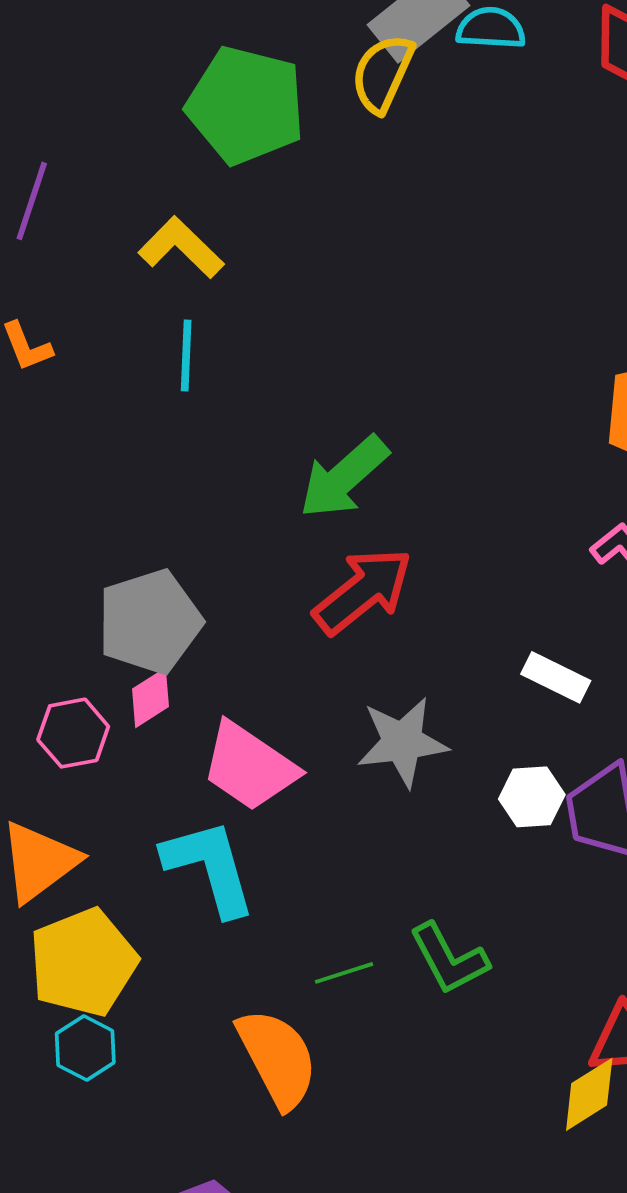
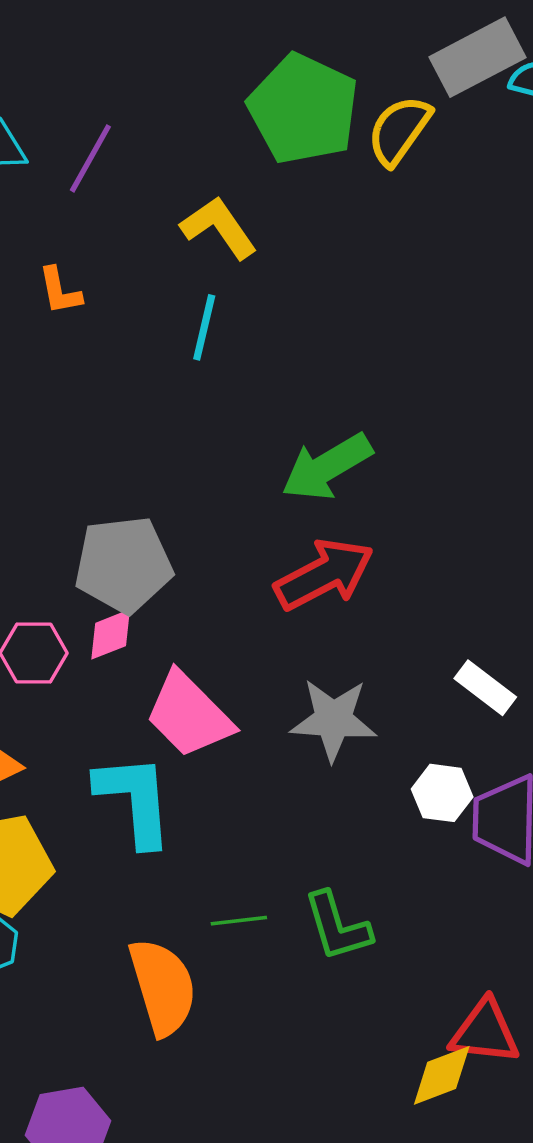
yellow semicircle: (383, 73) -> (399, 130), moved

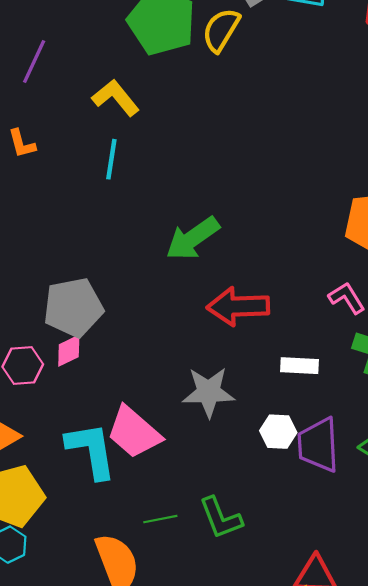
red arrow: (324, 574) -> (238, 306), moved, turned -150
white rectangle: (485, 688) -> (300, 366), turned -30
pink trapezoid: (189, 715) -> (134, 432), moved

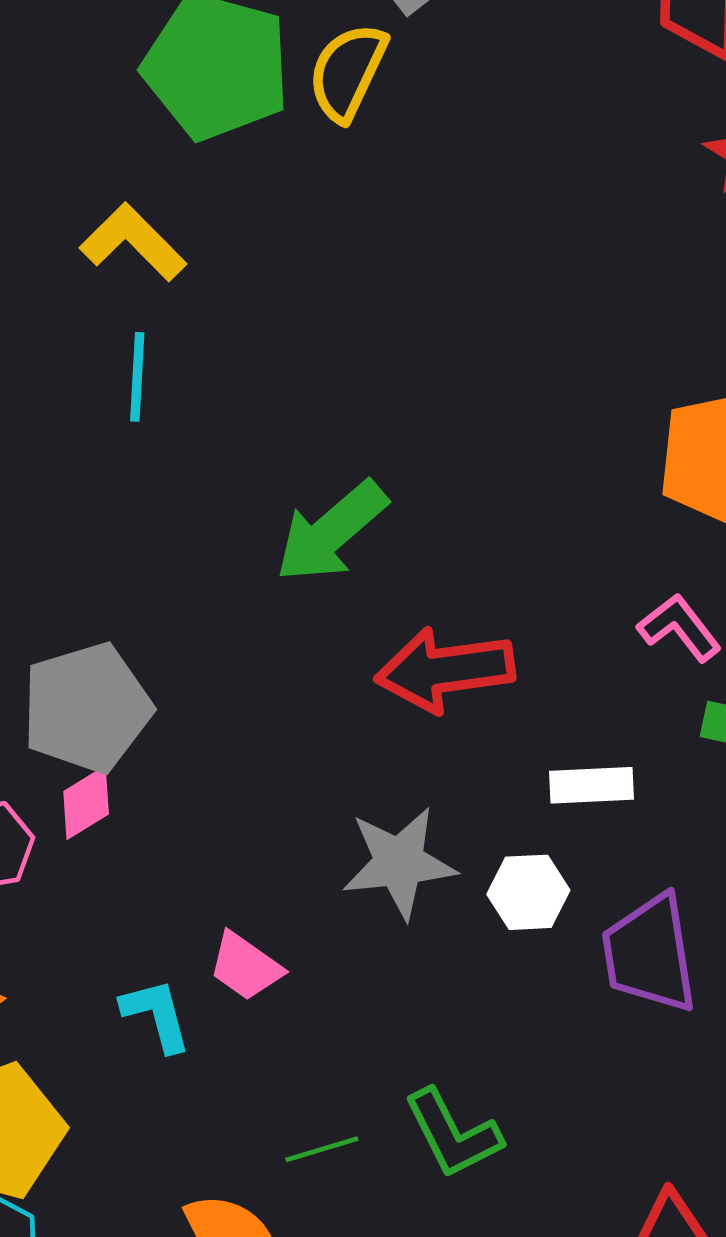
pink trapezoid: (134, 432) -> (246, 966), size x0.6
white hexagon: (278, 432) -> (528, 892), moved
cyan L-shape: (91, 450) -> (156, 1015), size x0.6

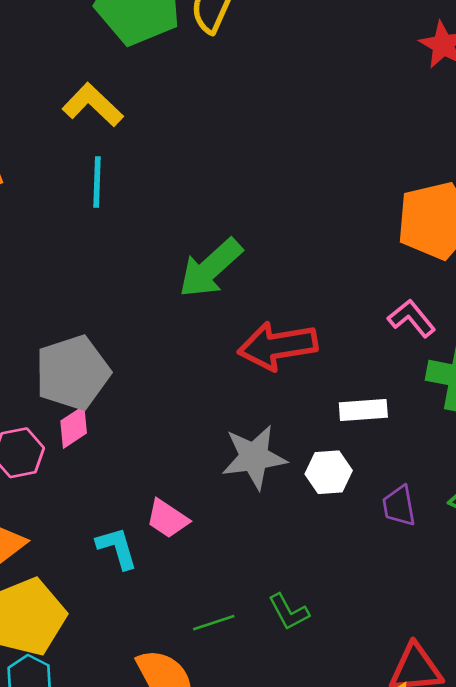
purple trapezoid: (650, 954) -> (399, 506), size x0.6
green L-shape: (453, 1134) -> (289, 612), size x0.7

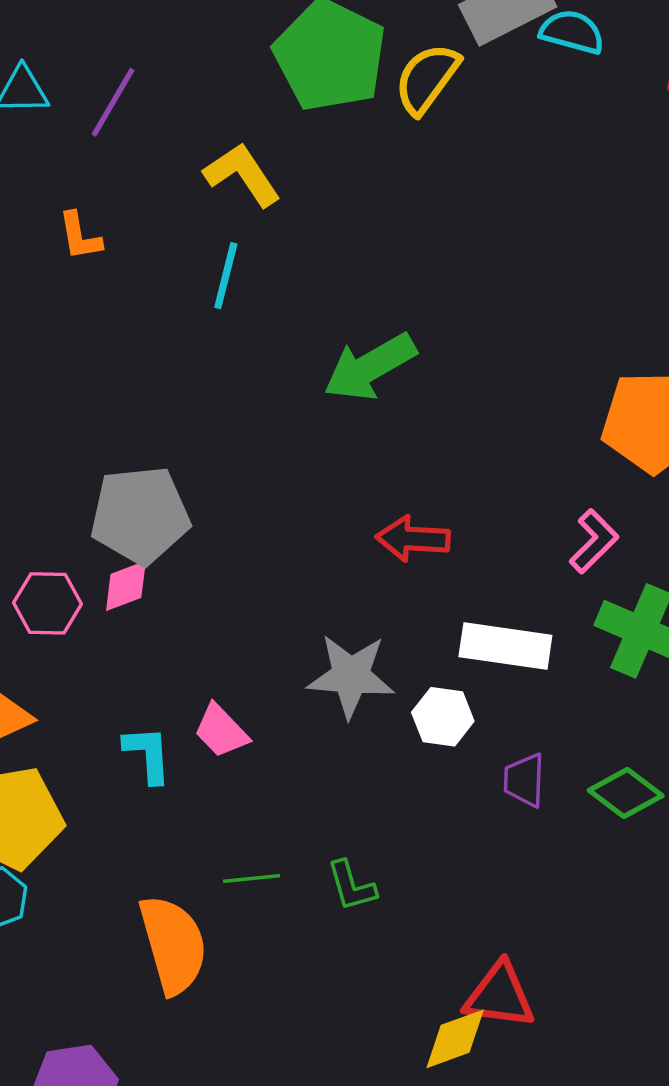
green arrow: (210, 268) -> (370, 367), moved
pink L-shape: (412, 318) -> (594, 541), turned 72
red arrow: (278, 346) -> (413, 539), size x0.7
white rectangle: (363, 410) -> (505, 646), size x1.4

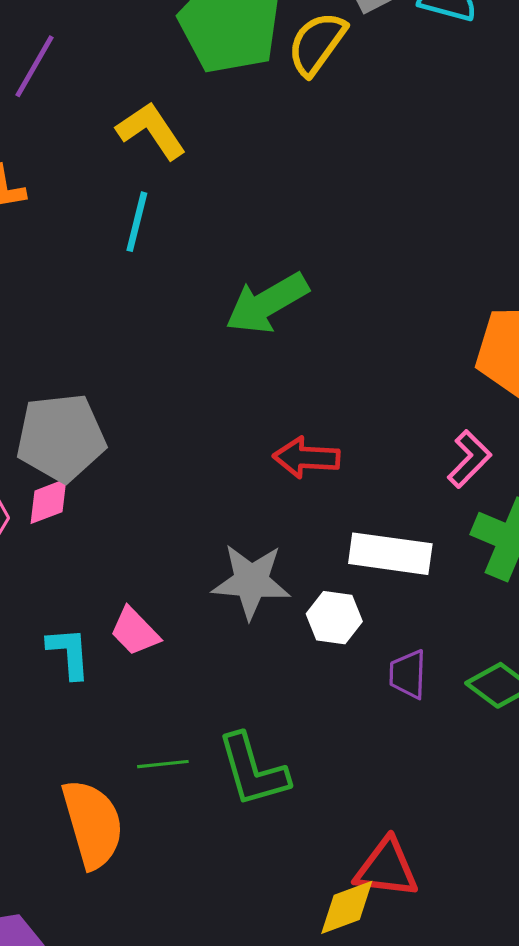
green L-shape: (352, 886) -> (253, 770), size x1.6

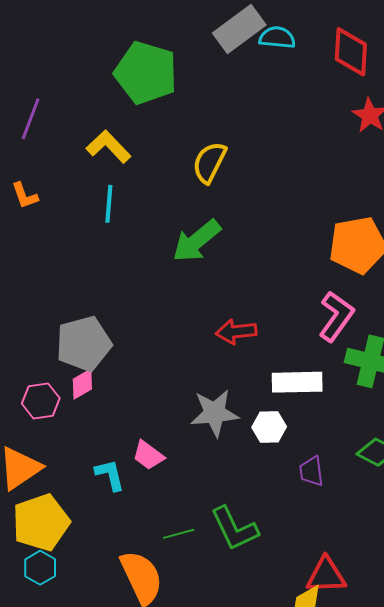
yellow semicircle: (317, 44) -> (209, 162), moved
pink L-shape: (469, 459) -> (336, 316), size x1.4
purple trapezoid: (408, 674) -> (311, 471), moved

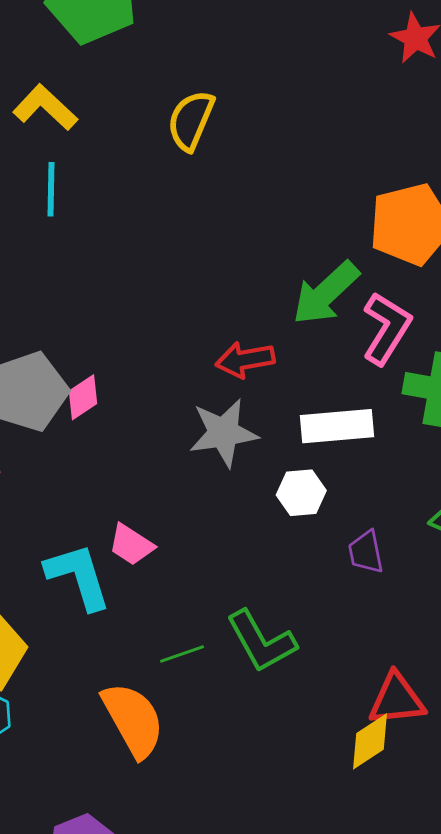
green arrow: (197, 241) -> (326, 293), moved
pink diamond: (82, 384) -> (83, 397), moved
gray star: (215, 413) -> (223, 433), moved
cyan L-shape: (110, 475) -> (78, 576), size x1.5

